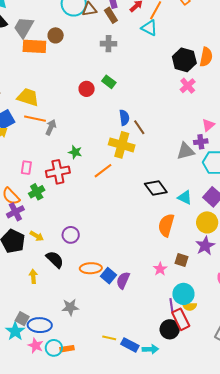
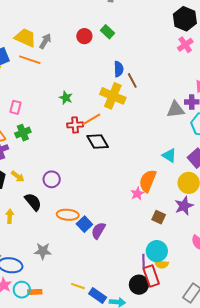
gray arrow: (51, 127) -> (45, 41), moved
red cross: (58, 172) -> (75, 125), moved, size x0.7
black diamond: (156, 188) -> (98, 142), moved
pink star: (160, 269) -> (137, 194), moved

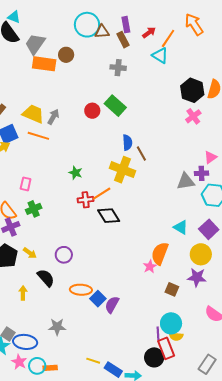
green rectangle: (108, 32) -> (115, 106), size x1.5
purple star: (184, 206) -> (197, 277), turned 30

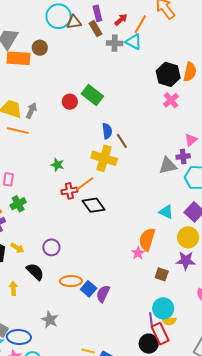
gray cross: (118, 68) -> (115, 43), moved
gray star: (57, 327) -> (50, 320), turned 30

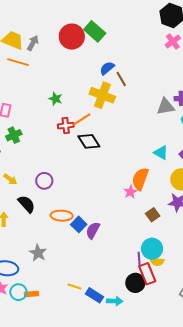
red circle: (70, 102) -> (72, 37), size x1.6
blue semicircle: (107, 131) -> (107, 68), turned -126
brown square: (162, 274) -> (153, 215), turned 32

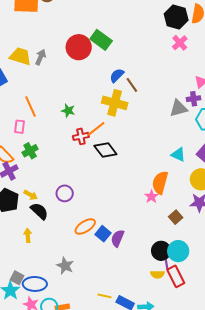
orange line: (18, 62) -> (31, 106), moved, turned 55
black semicircle: (27, 204) -> (39, 211), moved
orange ellipse: (62, 216) -> (85, 226), turned -30
yellow semicircle: (157, 262) -> (157, 274), moved
black circle: (135, 283) -> (161, 251), moved

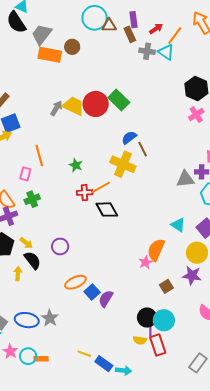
yellow trapezoid: (20, 56) -> (73, 106), moved
yellow arrow: (28, 235) -> (18, 274), moved
blue ellipse: (35, 284) -> (27, 320), moved

